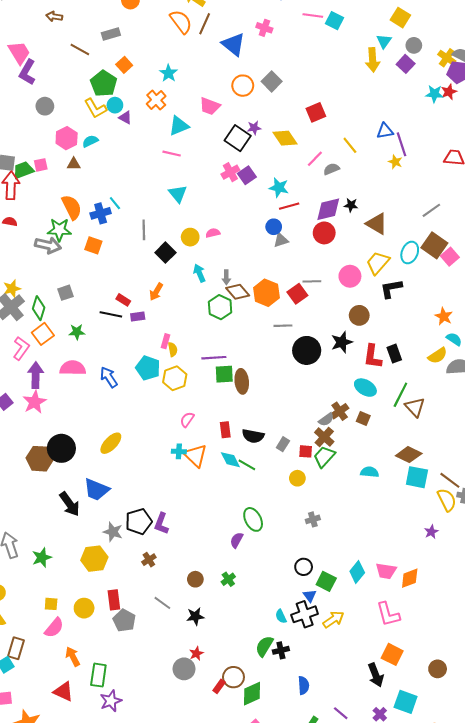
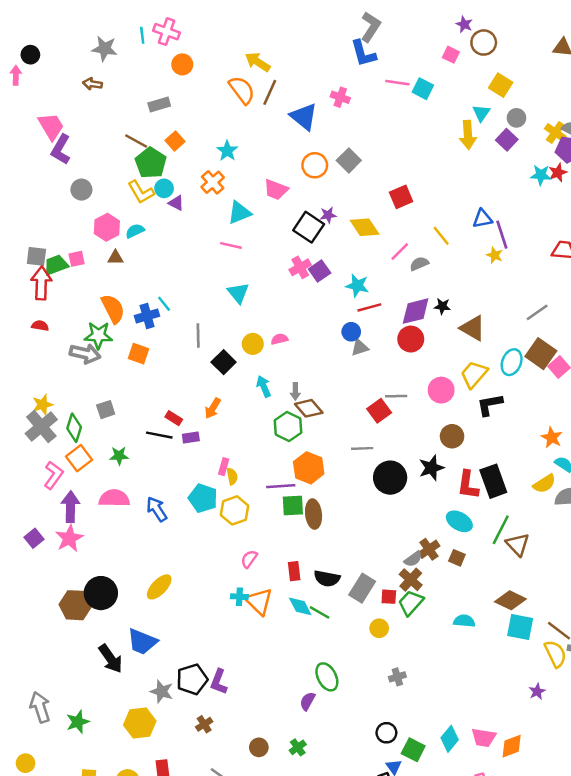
brown line: (80, 49) -> (136, 141), moved
orange hexagon: (266, 293) -> (309, 468), moved
black rectangle: (394, 354) -> (493, 481), size x1.5
gray rectangle: (283, 444) -> (362, 588), size x1.6

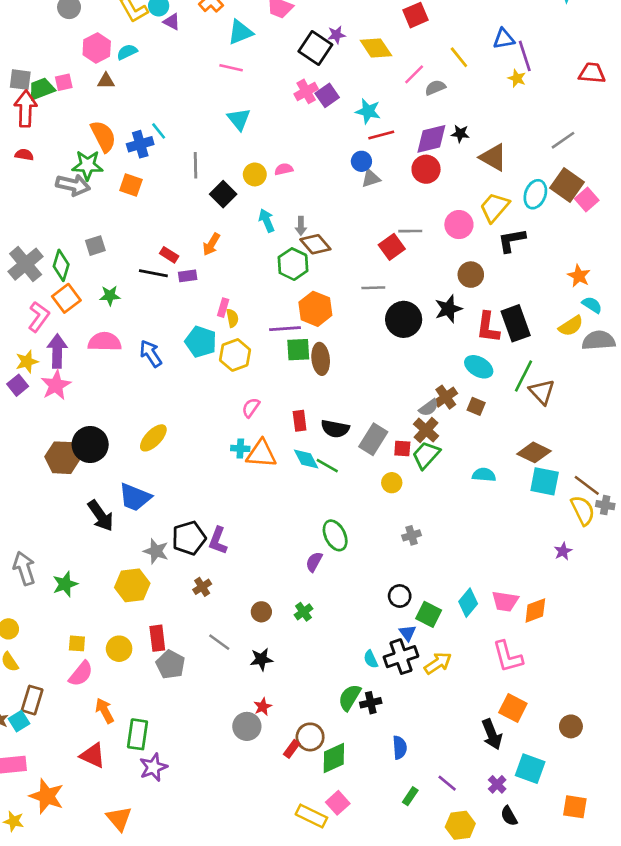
yellow star: (43, 405) -> (27, 362), moved
orange triangle: (259, 602) -> (261, 454), turned -40

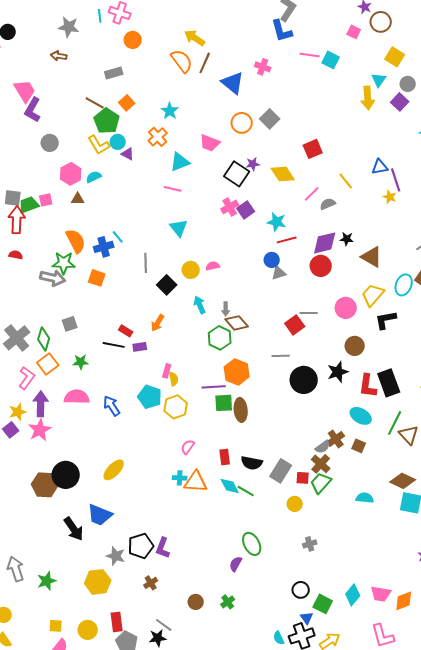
black star: (261, 659) -> (158, 638), moved

